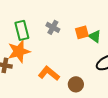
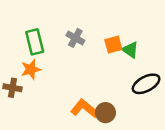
orange star: (19, 51) -> (31, 69), size x0.7
orange L-shape: (49, 73) -> (84, 109), moved

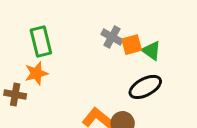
gray cross: (75, 38) -> (112, 37), moved
black ellipse: (146, 84) -> (145, 87), moved

